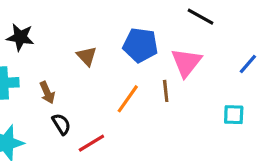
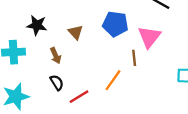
black star: (20, 37) -> (37, 25), moved
brown arrow: (47, 92) -> (56, 56), moved
orange line: (128, 99) -> (113, 80), moved

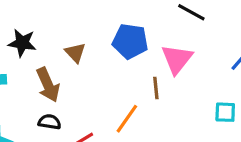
brown arrow: (56, 56) -> (48, 85), size x1.5
black semicircle: (57, 83) -> (50, 122), turned -49

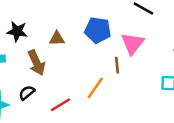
brown triangle: (75, 53) -> (57, 39), turned -49
black semicircle: (50, 122) -> (27, 93), moved, turned -49

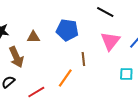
pink triangle: (133, 43) -> (110, 41), moved

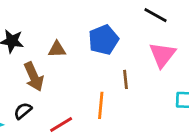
blue pentagon: (67, 30) -> (104, 40), turned -30
orange line: (65, 78) -> (101, 105), turned -30

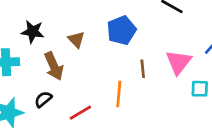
brown triangle: (57, 49) -> (76, 40), turned 48
pink triangle: (162, 55) -> (179, 62), moved

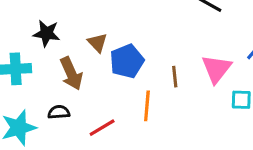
blue pentagon: (121, 30) -> (127, 61), moved
black semicircle: (43, 99) -> (59, 112), turned 36

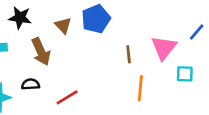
blue pentagon: (127, 61) -> (96, 19), moved
orange line: (147, 106) -> (140, 88), moved

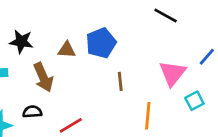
brown triangle: (63, 25) -> (67, 50), turned -42
brown line: (129, 54) -> (120, 81), moved
cyan square: (185, 74) -> (194, 101), turned -30

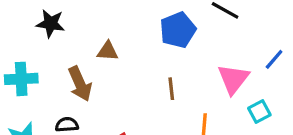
black star: (21, 42) -> (51, 23), moved
blue pentagon: (101, 43) -> (178, 30), moved

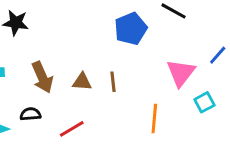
brown triangle: (108, 51) -> (82, 82), moved
brown line: (171, 89) -> (113, 82), moved

